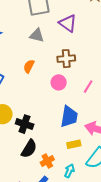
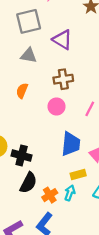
cyan arrow: (69, 171) -> (70, 193), moved

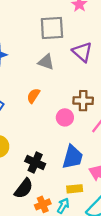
brown cross: (63, 79) -> (83, 101), moved
black cross: (22, 156) -> (35, 163), moved

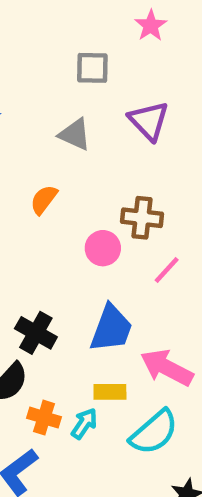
gray square: (52, 28) -> (92, 68), size x0.7
orange cross: (43, 204) -> (44, 418), turned 35

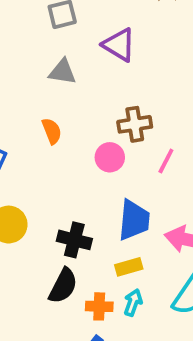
orange semicircle: (44, 200) -> (52, 131), turned 136
yellow rectangle: (110, 392) -> (129, 267), moved

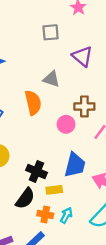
gray triangle: (63, 72) -> (51, 79), moved
orange semicircle: (52, 131) -> (33, 103), size x1.5
yellow rectangle: (129, 267) -> (54, 190), moved

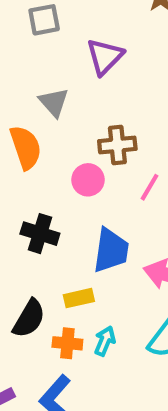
purple triangle: (82, 56) -> (105, 57), turned 40
gray triangle: (51, 79) -> (54, 102), turned 36
black cross: (36, 171) -> (40, 234), moved

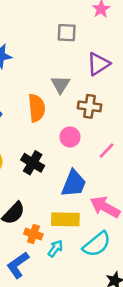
brown cross: (117, 145) -> (89, 106), moved
yellow rectangle: (79, 298) -> (65, 219), moved, size x1.5
cyan arrow: (105, 341) -> (55, 248), moved

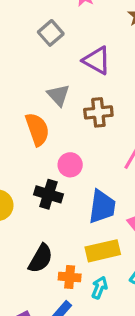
gray square: (67, 33) -> (51, 33), turned -30
purple triangle: (98, 64) -> (97, 60), turned -45
pink circle: (70, 137) -> (70, 165), moved

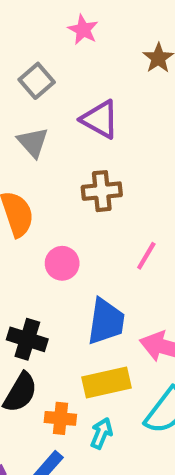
gray triangle: (58, 95) -> (33, 142), moved
black cross: (48, 194) -> (27, 339), moved

